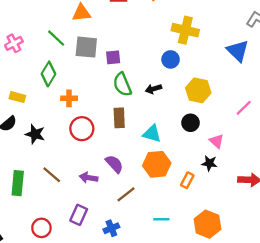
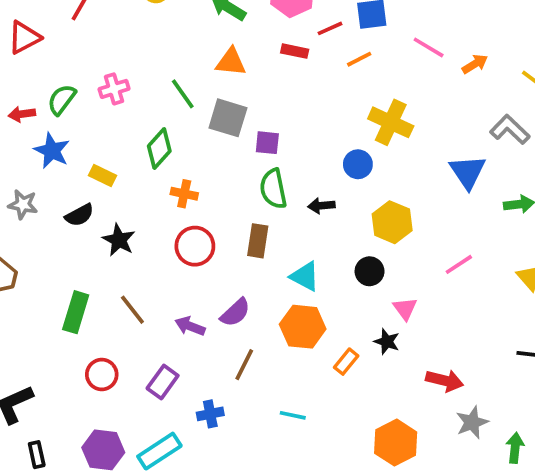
purple semicircle: (114, 164) -> (235, 313), turned 78
brown line: (126, 194) -> (244, 365), turned -36
orange hexagon: (208, 224) -> (396, 443), moved
red circle: (41, 228) -> (102, 374), moved

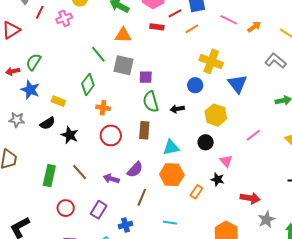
pink cross: (114, 89) -> (64, 18), moved
blue triangle: (468, 172) -> (237, 84), moved
cyan triangle: (305, 276) -> (171, 147), turned -36

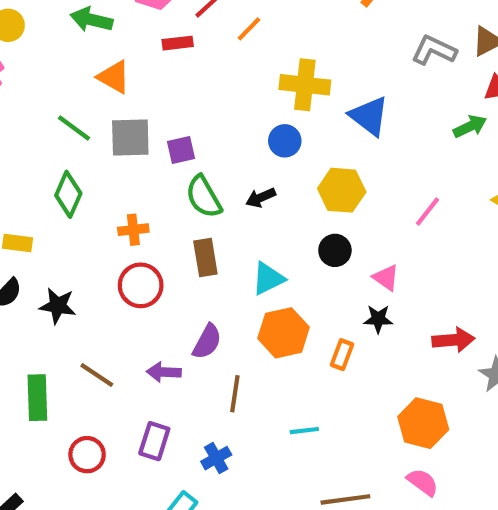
orange triangle: (123, 35) -> (114, 77), turned 42
orange cross: (103, 108) -> (133, 230), moved

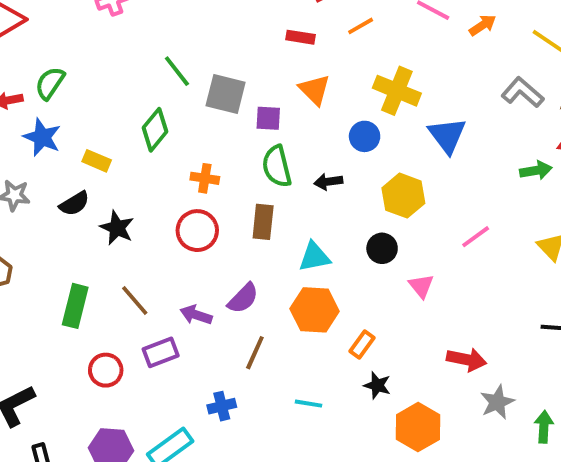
red rectangle: (178, 43) -> (300, 37), moved
orange triangle: (114, 77) -> (314, 90), moved
black star: (378, 319) -> (377, 385), moved
purple rectangle: (154, 441) -> (161, 352), moved, turned 36

